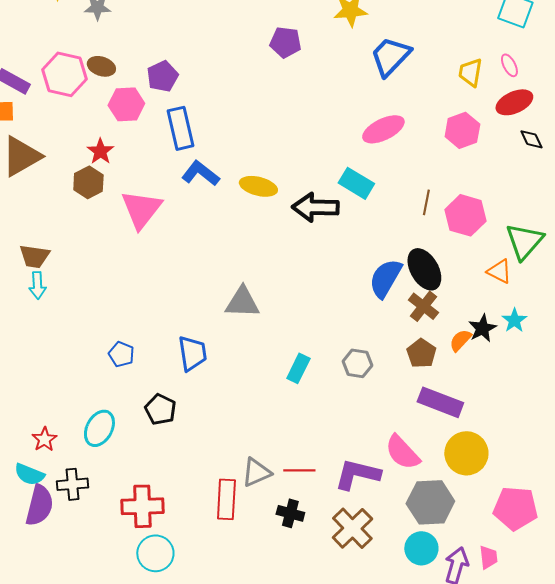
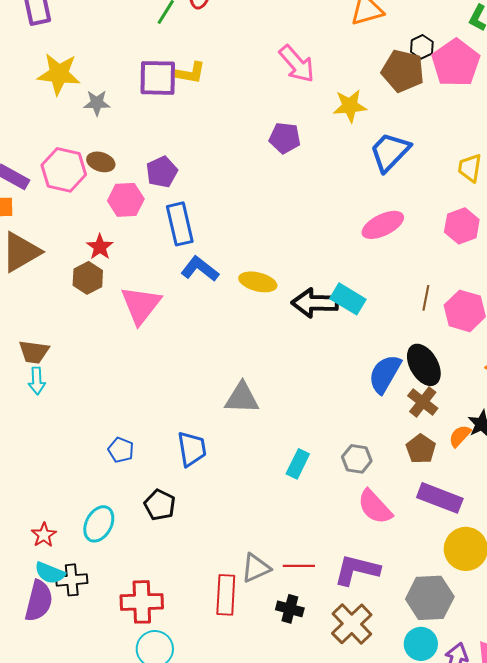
cyan rectangle: (356, 183) -> (348, 299), moved
pink semicircle: (402, 452) -> (375, 507), moved
cyan semicircle: (29, 474) -> (50, 573), moved

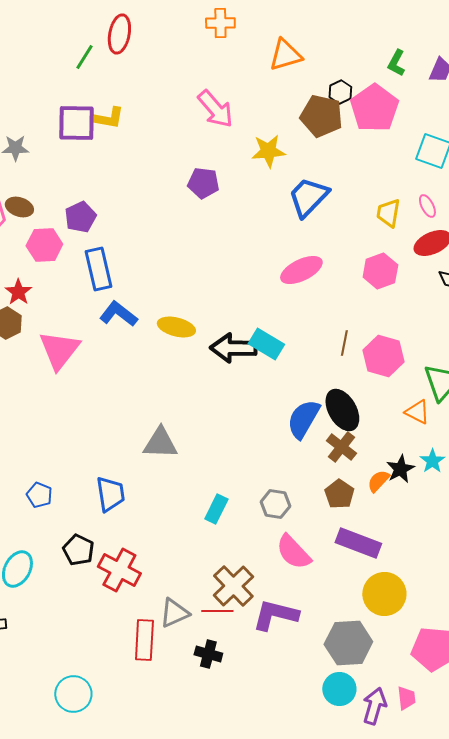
red cross: (142, 602) -> (119, 570), moved, turned 30
brown cross: (352, 624) -> (233, 586), moved

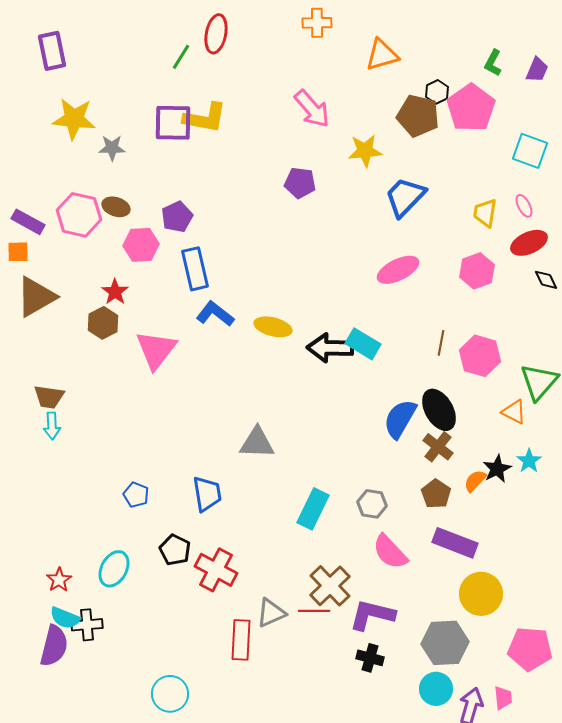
yellow L-shape: (108, 118) -> (205, 118), size x1.4
cyan rectangle: (216, 509) -> (313, 509), size x1.4
black cross: (208, 654) -> (370, 658), moved

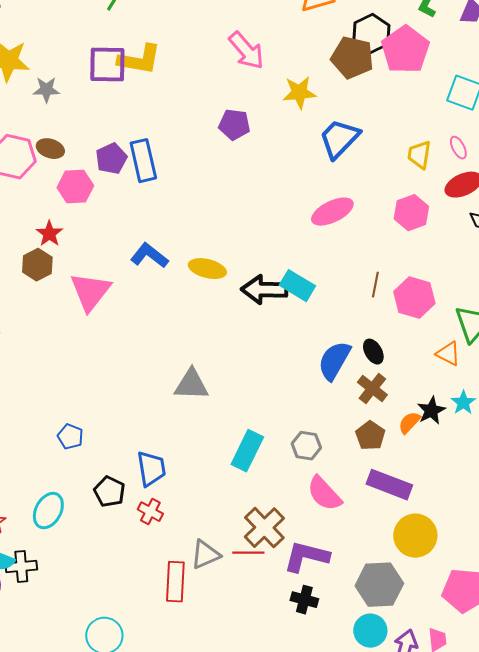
black hexagon: (437, 92) -> (371, 34), size x1.6
blue rectangle: (195, 269) -> (143, 161), moved
black ellipse: (439, 410) -> (373, 352), size x0.6
blue trapezoid: (207, 494) -> (151, 469), moved
red cross: (216, 570) -> (150, 512), size x0.6

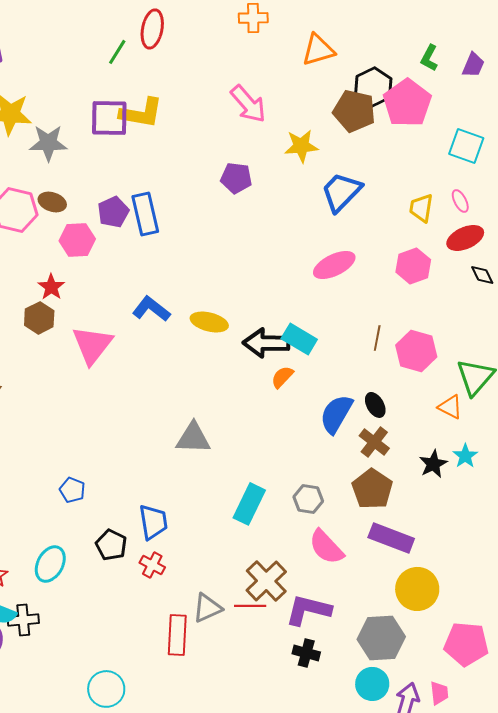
gray star: (46, 90) -> (48, 143), size x1.4
orange semicircle: (409, 423) -> (282, 377), moved
brown pentagon: (370, 436) -> (372, 489), size x1.4

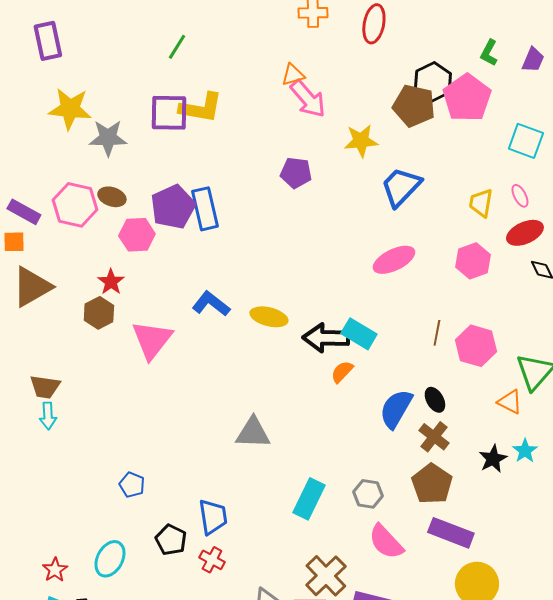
red ellipse: (152, 29) -> (374, 24), moved
orange triangle: (318, 50) -> (293, 75), moved, size x0.7
purple pentagon: (113, 212) -> (173, 207), size x1.4

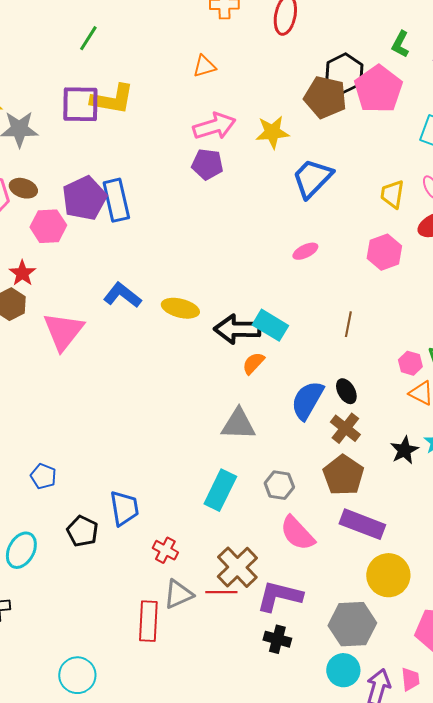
pink arrow: (308, 99) -> (214, 126), moved, turned -66
pink ellipse: (394, 260) -> (305, 251), size x0.6
pink hexagon: (476, 346) -> (410, 363), moved, size x0.6
gray triangle: (253, 433) -> (238, 424), moved
red cross: (212, 560) -> (165, 550), moved

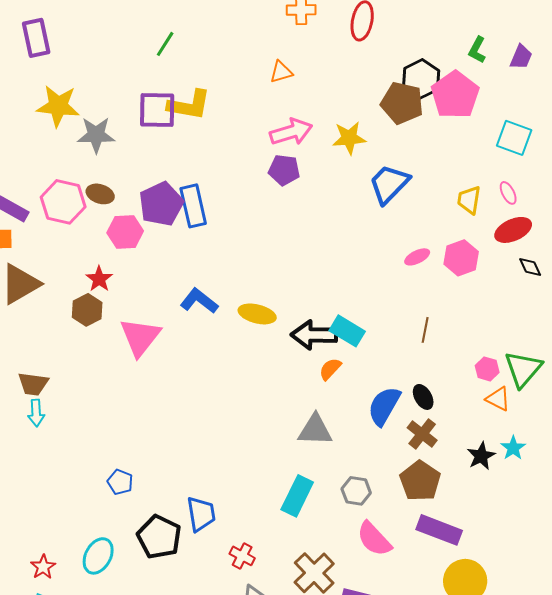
pink ellipse: (305, 251) -> (417, 257), moved
black pentagon: (82, 531) -> (159, 537), size x1.4

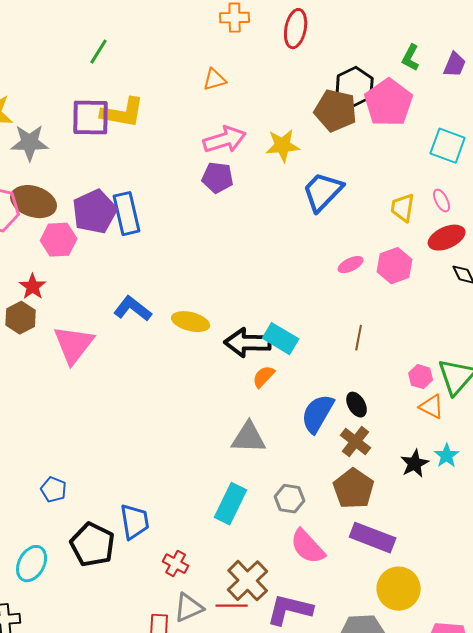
brown ellipse: (100, 194) -> (34, 202), size x1.6

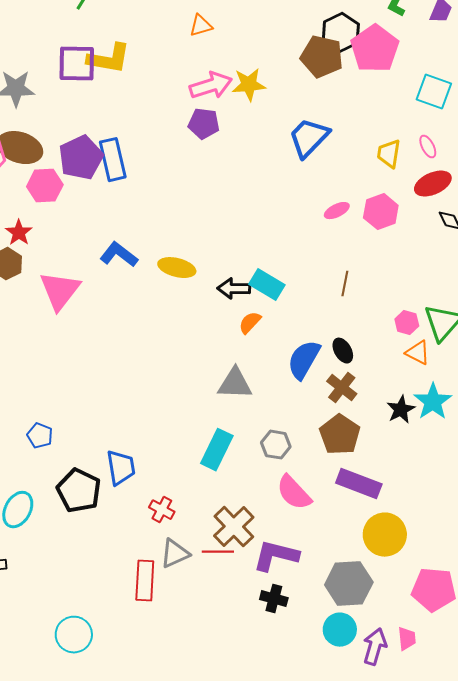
yellow star: (283, 146) -> (249, 85), moved
black arrow: (248, 343) -> (234, 289), size x0.7
cyan star: (447, 456) -> (433, 402), size x1.5

